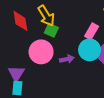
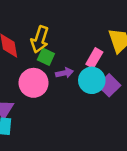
yellow arrow: (46, 16) -> (40, 39), turned 50
purple arrow: (67, 59) -> (65, 73), moved

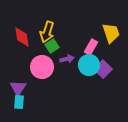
green square: (46, 57) -> (52, 46), turned 32

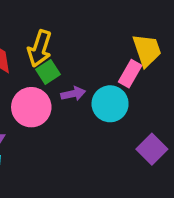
pink rectangle: (91, 47) -> (130, 74), moved
purple square: (103, 69) -> (152, 149), moved

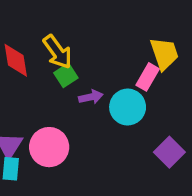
yellow arrow: (40, 48) -> (57, 52), turned -54
pink circle: (31, 107) -> (49, 147), moved

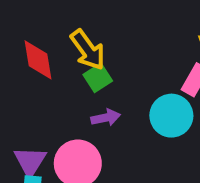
purple arrow: (91, 97) -> (106, 118), moved

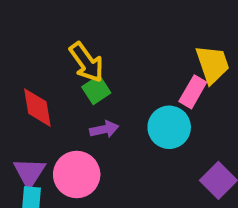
red diamond: (38, 60) -> (37, 108), moved

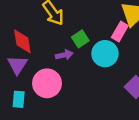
green square: (96, 90) -> (80, 39), moved
purple triangle: (29, 173) -> (17, 65), moved

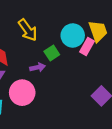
cyan circle: (105, 54) -> (73, 35), moved

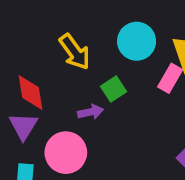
cyan circle: (73, 35) -> (137, 41), moved

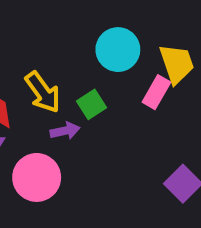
yellow arrow: (75, 52) -> (43, 92), moved

